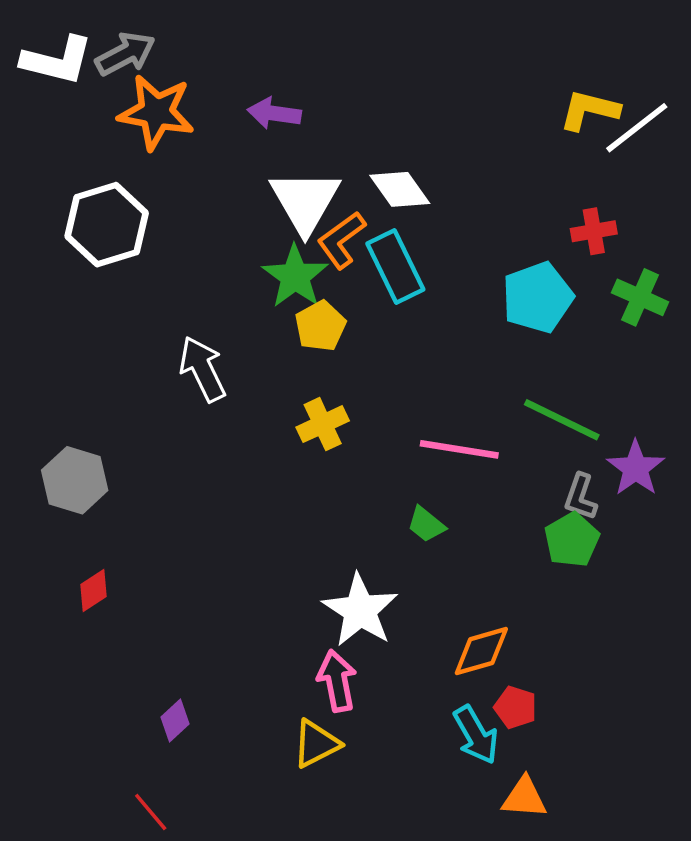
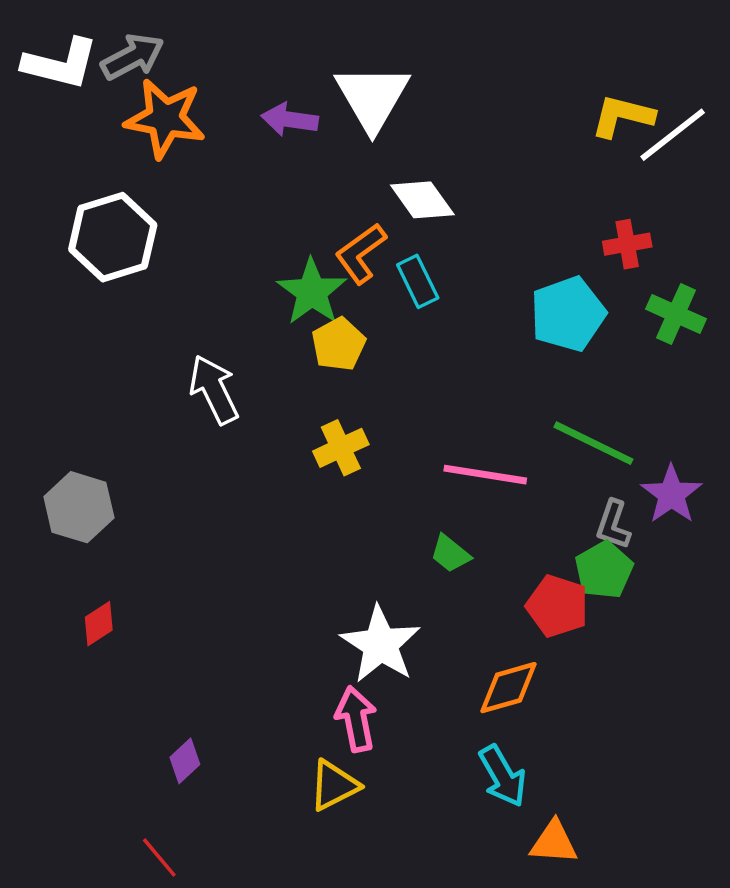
white triangle: (305, 201) -> (372, 97), moved
cyan rectangle: (395, 267) -> (418, 281), size x0.7
red pentagon: (515, 707) -> (557, 606), moved, size x1.4

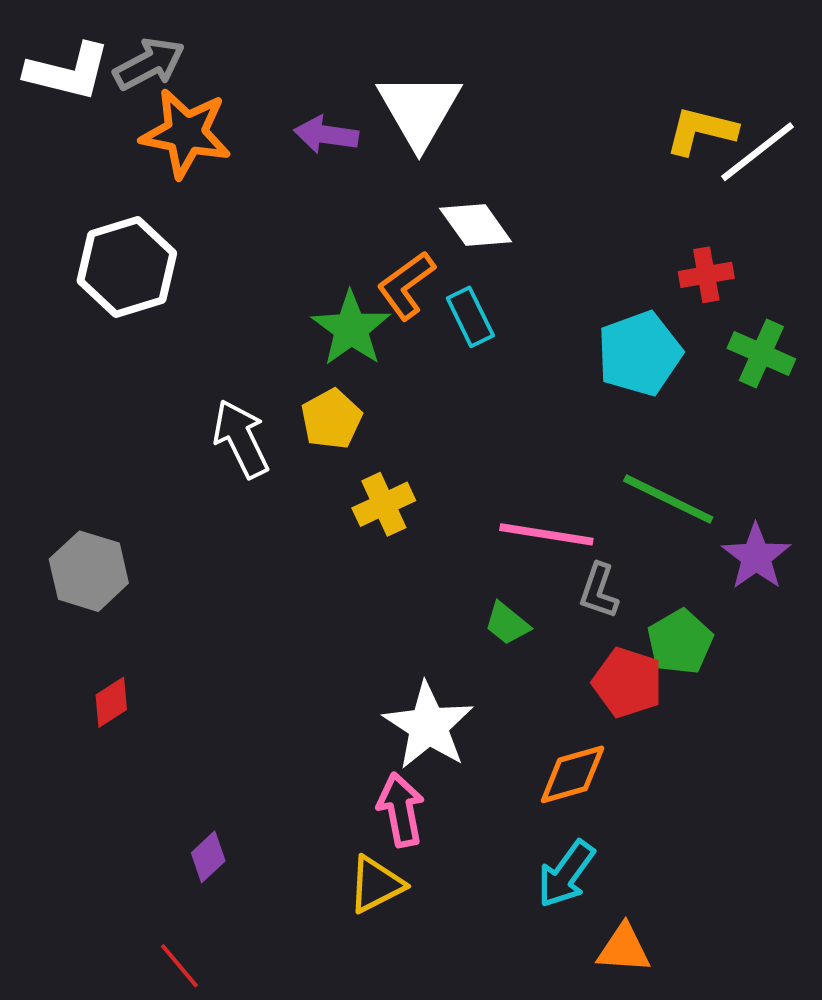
yellow pentagon: (339, 344) -> (331, 419), moved
gray L-shape: (613, 525) -> (599, 591), moved
cyan arrow: (503, 776) -> (566, 874), turned 66

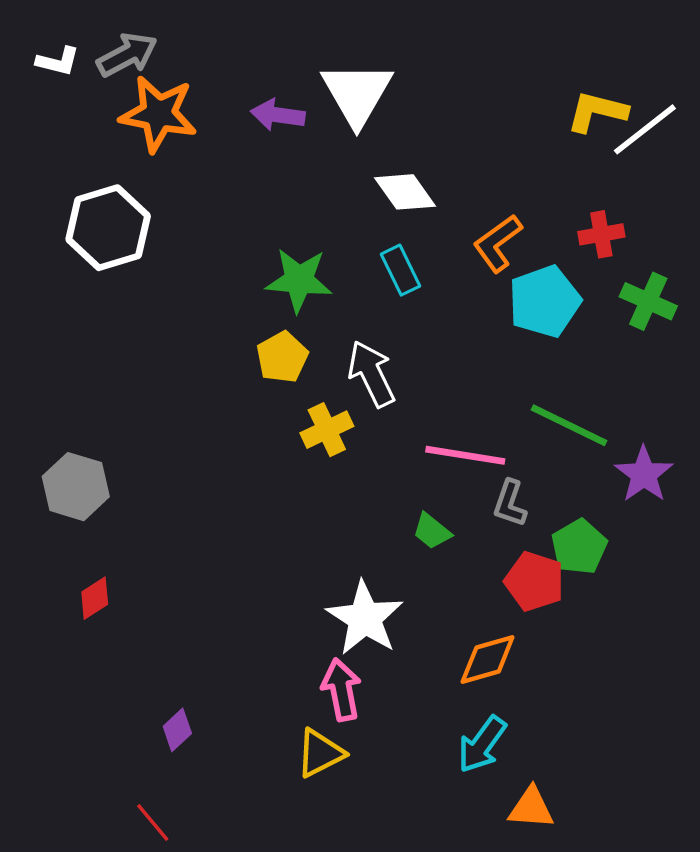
white L-shape: (68, 72) -> (58, 61), size x0.6
orange L-shape: (406, 285) -> (498, 243), moved
green star: (351, 329) -> (299, 280), turned -30
white arrow: (241, 439) -> (371, 374), moved

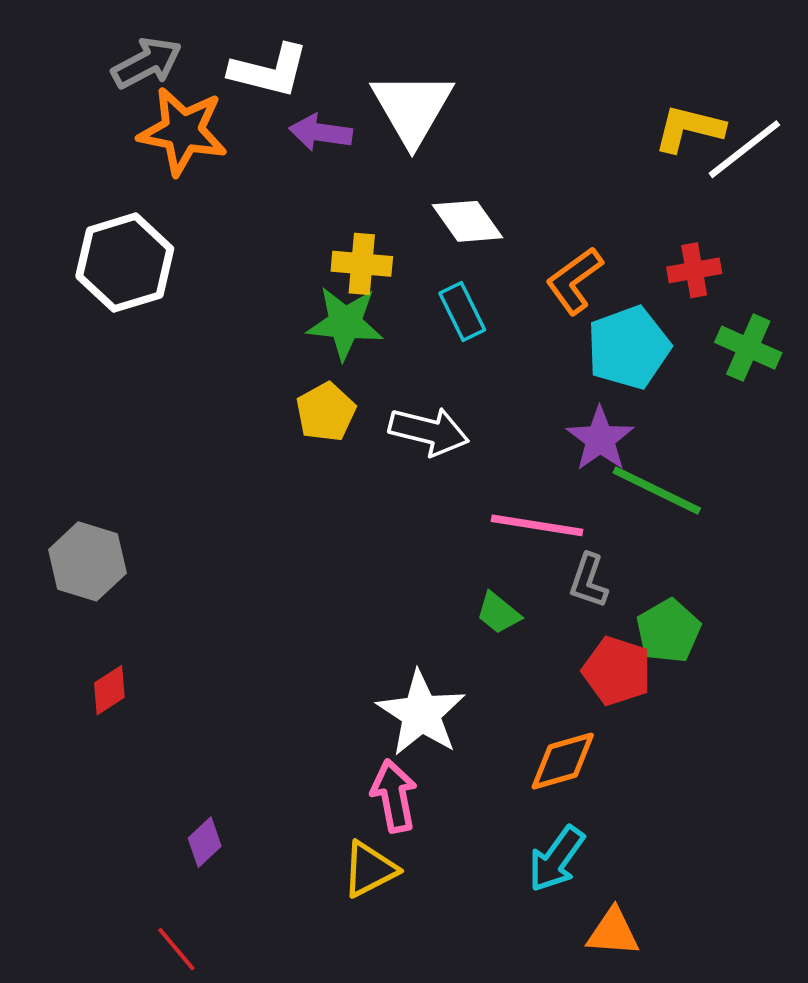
white L-shape: (58, 61) -> (269, 71), moved, size x1.6
white arrow: (371, 374) -> (429, 431), turned 130
yellow cross: (327, 430) -> (362, 264), moved, turned 30
purple star: (644, 474) -> (600, 439), moved

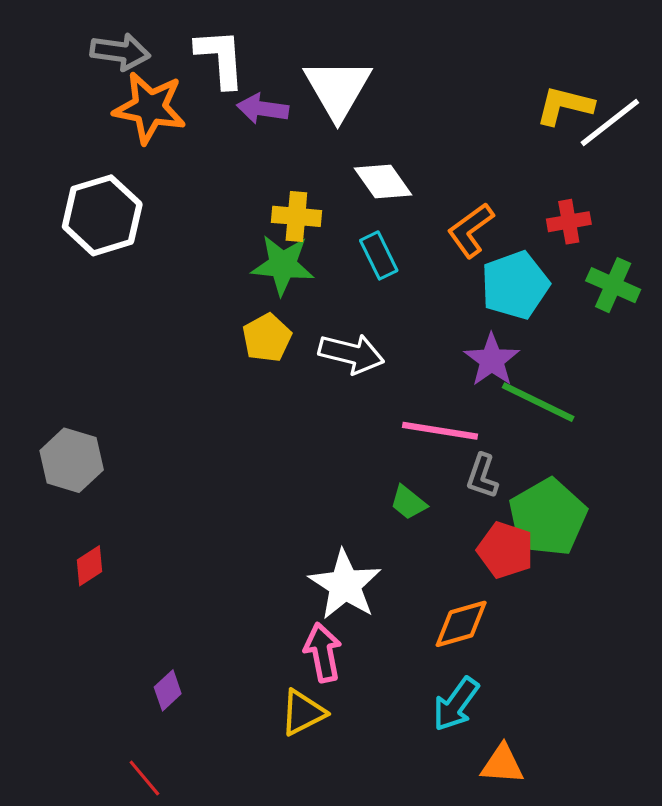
gray arrow: (147, 63) -> (120, 52), turned 36
white L-shape: (269, 71) -> (220, 58), turned -108
green pentagon: (668, 631) -> (548, 517), size x1.5

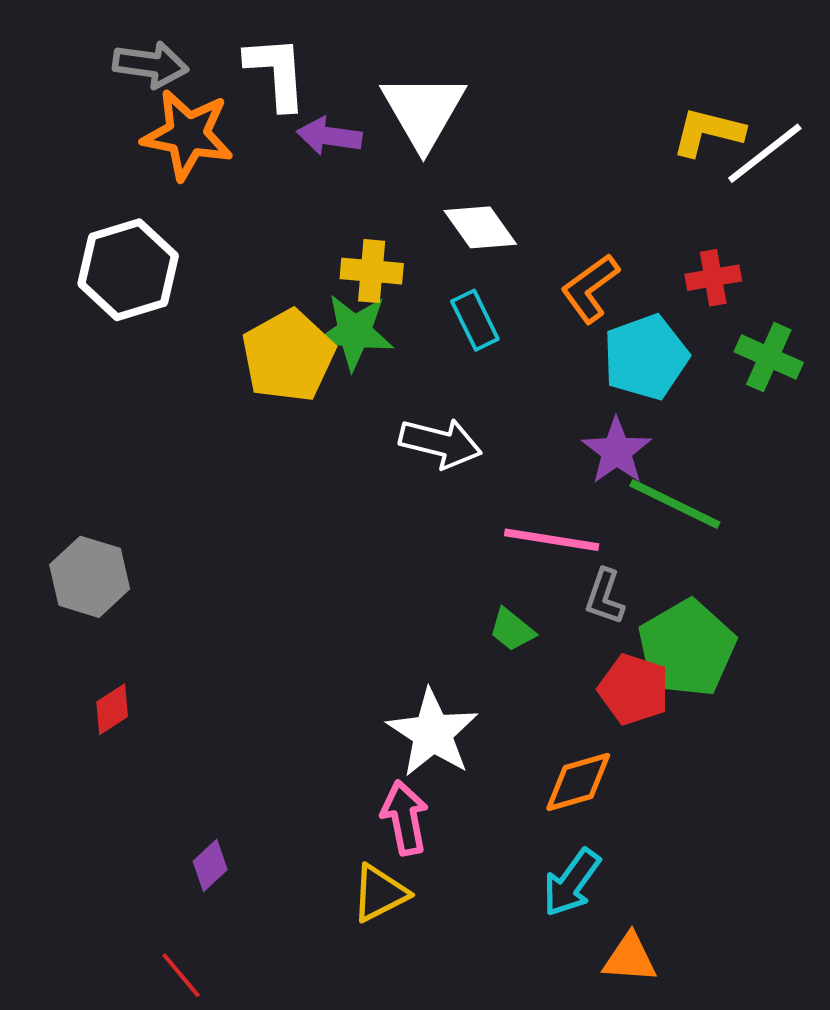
yellow pentagon: (267, 338) -> (288, 356), moved, size x1.5

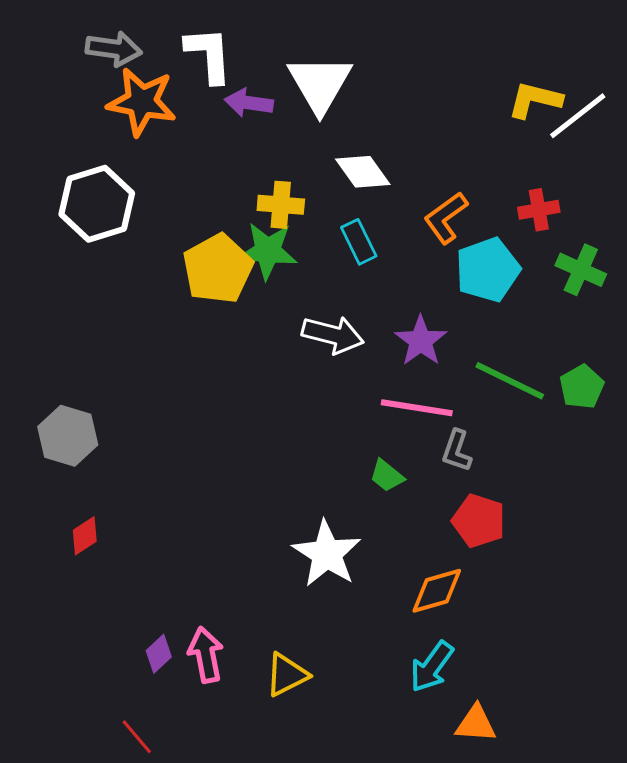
purple star: (617, 451) -> (421, 341), moved
green pentagon: (687, 648) -> (582, 387), moved, size x0.6
pink arrow: (405, 818) -> (206, 655), moved

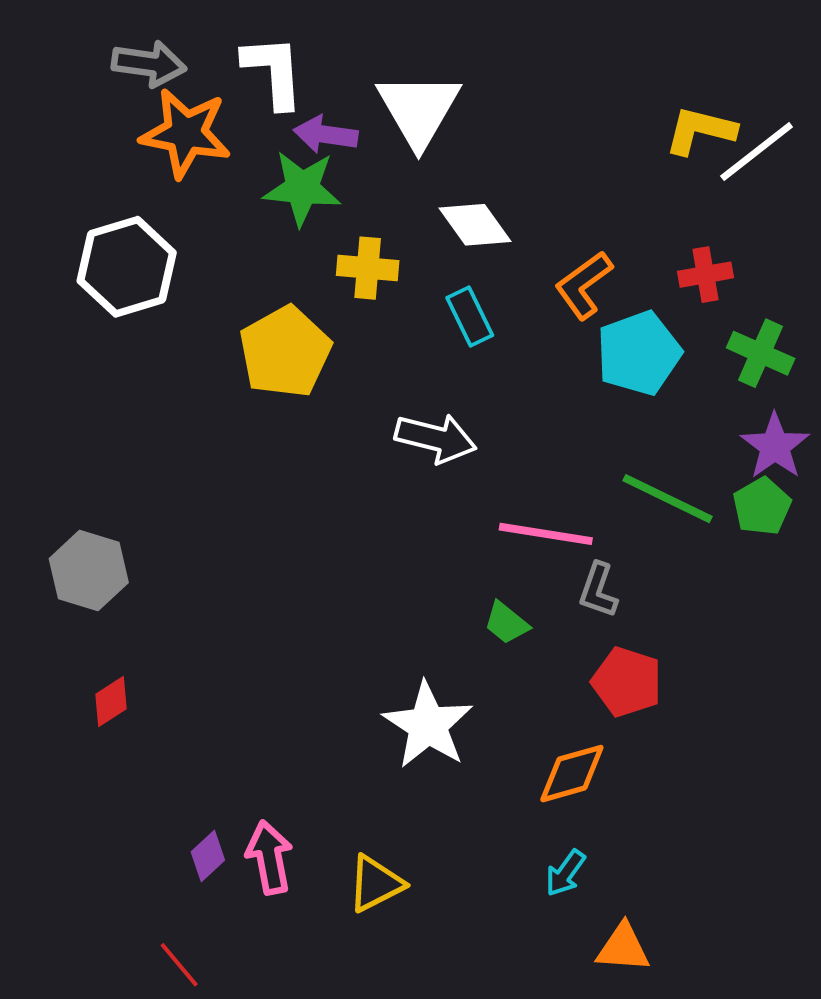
green star: (268, 251) -> (302, 188), moved
purple star: (421, 341) -> (775, 446), moved
cyan arrow: (432, 667) -> (565, 873), size x0.7

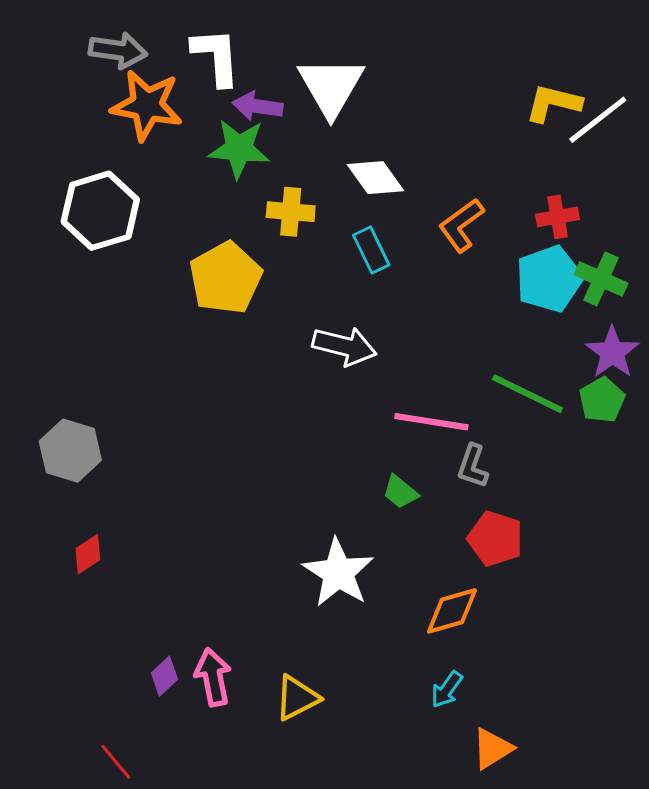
cyan pentagon: (639, 353) -> (549, 279), moved
orange triangle: (623, 948) -> (492, 748), turned -36
red line: (179, 965) -> (116, 762), moved

